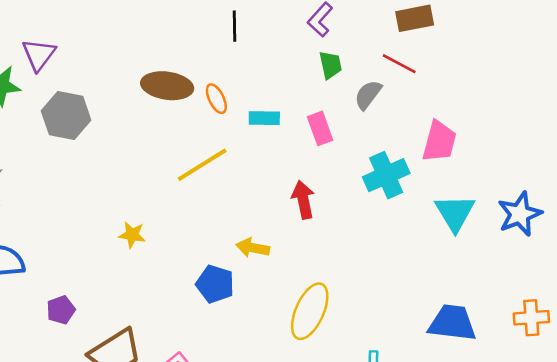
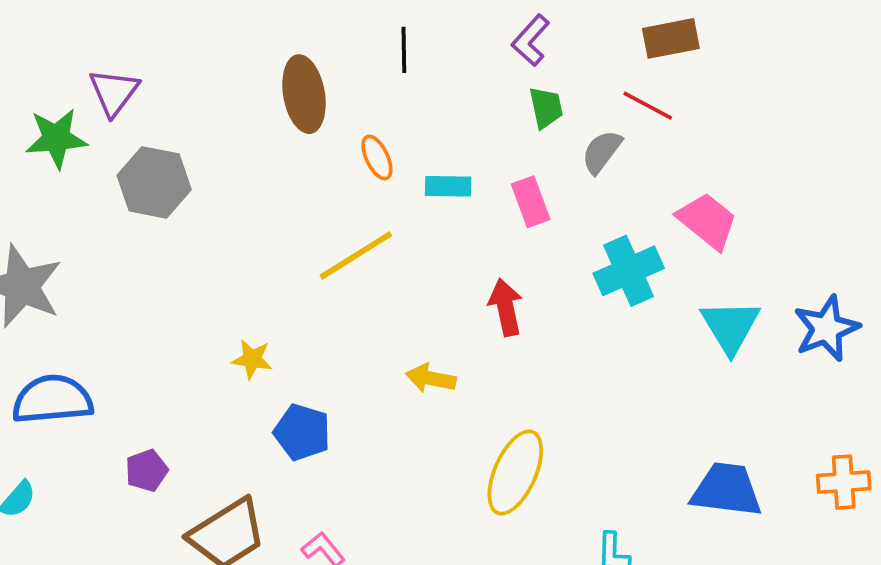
brown ellipse: (167, 86) -> (304, 94), moved, turned 72
pink trapezoid: (439, 141) -> (707, 221), turned -66
blue pentagon: (215, 284) -> (302, 432), moved

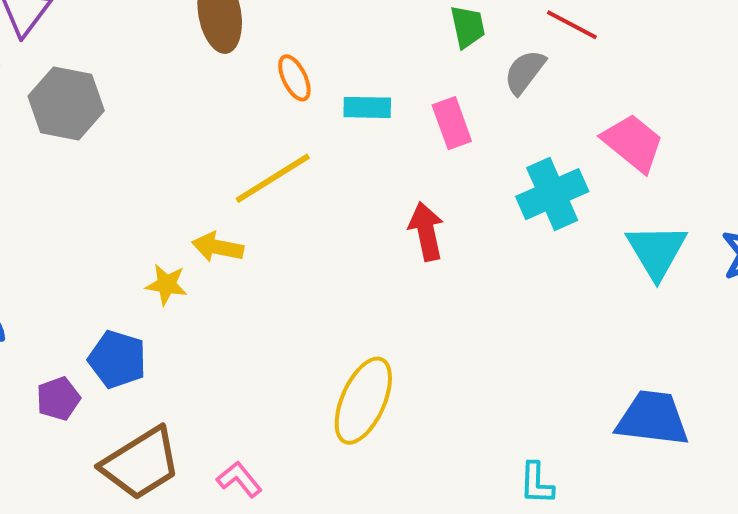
yellow arrow: (431, 378) -> (218, 247), moved
blue pentagon: (302, 432) -> (117, 359), moved
yellow ellipse: (515, 472) -> (363, 401), moved

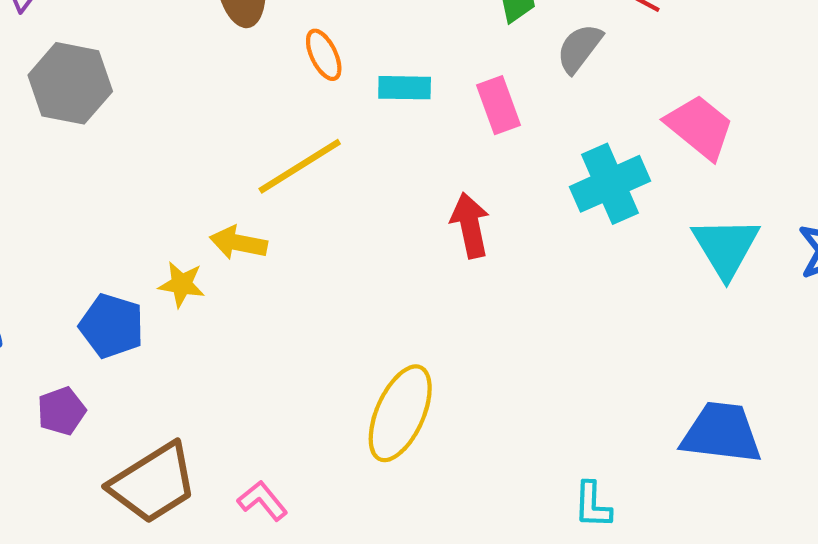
blue pentagon: (117, 359) -> (112, 326), moved

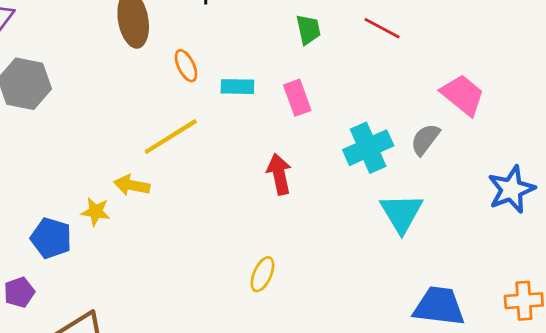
gray semicircle: (579, 48) -> (425, 139), moved
pink trapezoid: (700, 127) -> (463, 95), moved
cyan triangle: (726, 247) -> (402, 213), moved
yellow ellipse: (400, 413) -> (262, 274), moved, size x0.6

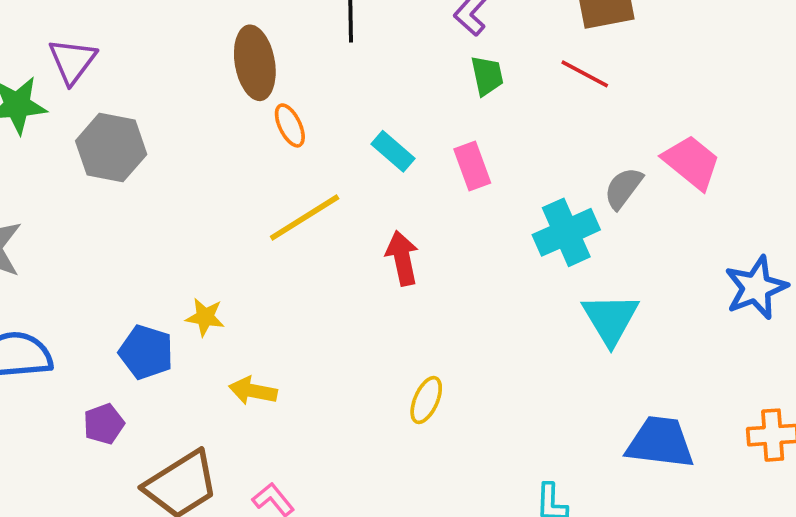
orange ellipse: (186, 66) -> (290, 125), moved
cyan rectangle: (237, 87) -> (393, 151), turned 40
gray semicircle: (425, 139) -> (623, 188), moved
red arrow: (279, 174) -> (402, 258), moved
yellow arrow: (132, 185) -> (253, 391), moved

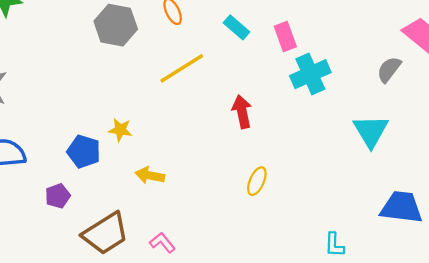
gray hexagon: (111, 148) -> (116, 25), moved
gray semicircle: (623, 188) -> (389, 70), moved
cyan cross: (566, 232) -> (310, 74), moved
red arrow: (402, 258) -> (242, 112), moved

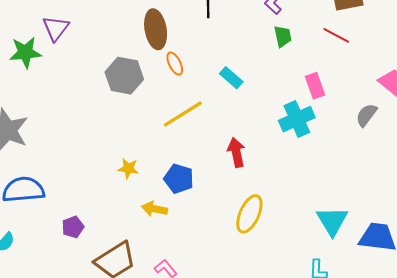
pink rectangle: (285, 36) -> (315, 86), moved
cyan triangle: (371, 131) -> (332, 221), moved
blue pentagon: (84, 151) -> (179, 179), moved
yellow ellipse: (257, 181) -> (249, 214), size x1.5

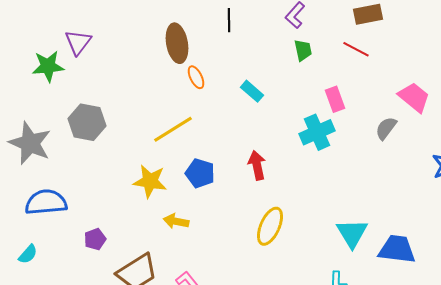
gray hexagon: (124, 76) -> (87, 122), moved
yellow line: (183, 114) -> (173, 129), moved
yellow star: (128, 168) -> (150, 181), size x1.6
blue pentagon: (179, 179) -> (200, 173), moved

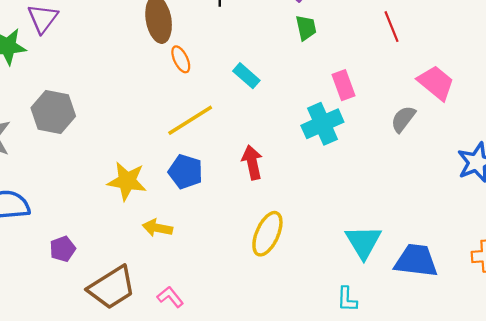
red line: (356, 49) -> (391, 27), moved, turned 40
yellow line: (173, 129) -> (190, 120), moved

